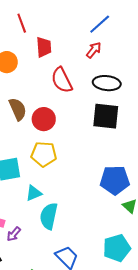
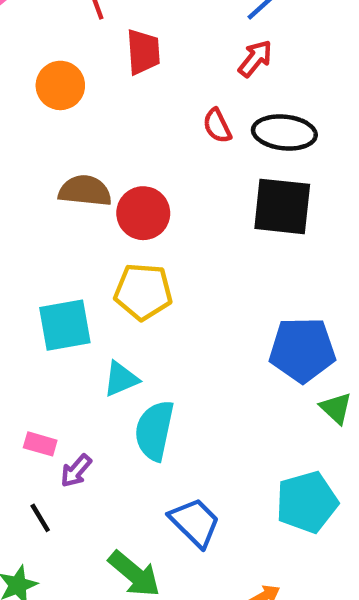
red semicircle: (62, 80) -> (217, 126), moved, size x0.6
brown semicircle: (18, 109) -> (85, 191), turned -60

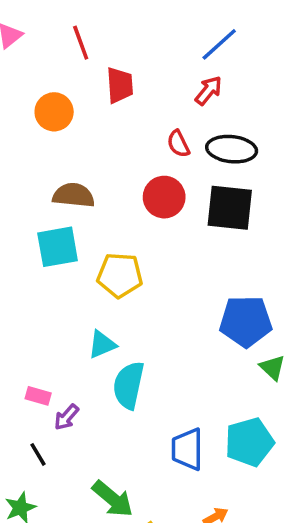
red circle: (143, 213) -> (164, 197), moved
cyan square: (65, 325) -> (58, 247), moved
blue trapezoid: (195, 522) -> (187, 449), moved, turned -135

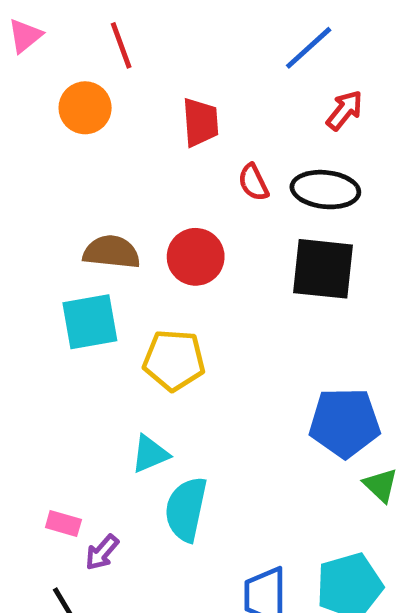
red trapezoid: (120, 85) -> (200, 122), moved
red arrow: (209, 91) -> (345, 110), moved
orange circle: (54, 112) -> (85, 108), moved
red circle: (164, 197) -> (196, 257), moved

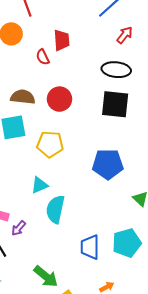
red semicircle: (253, 182) -> (43, 57), moved
blue pentagon: (345, 423) -> (108, 164), moved

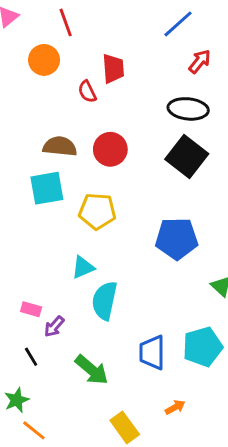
black square: (115, 104) -> (187, 156), turned 32
green arrow: (46, 276) -> (92, 370), moved

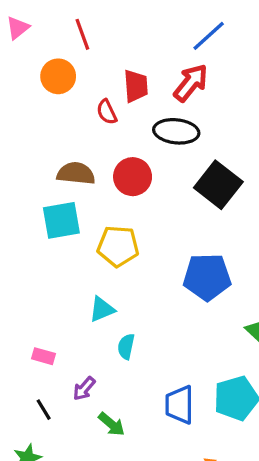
red arrow: (200, 61) -> (191, 83), moved, size x1.4
black ellipse: (188, 109) -> (176, 131), moved
cyan semicircle: (105, 301) -> (126, 347), size x0.6
purple arrow: (54, 327) -> (84, 389), moved
green arrow: (92, 370) -> (112, 424), size x0.7

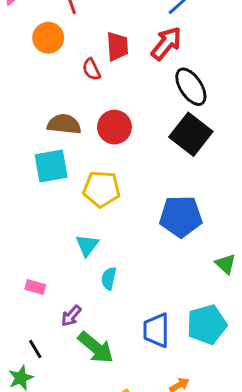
black ellipse: (176, 131) -> (191, 87), moved, turned 51
cyan triangle: (102, 309) -> (87, 245), turned -30
black line: (44, 410) -> (35, 349), moved
green arrow: (112, 424) -> (96, 348), size x1.5

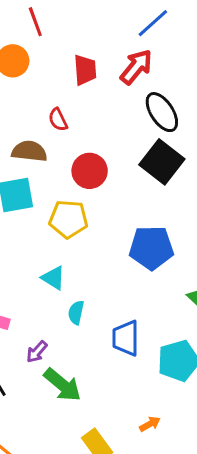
red semicircle: (91, 69) -> (58, 120), moved
red circle: (115, 127) -> (90, 171), moved
cyan triangle: (87, 245) -> (53, 278), turned -35
blue trapezoid: (156, 330) -> (126, 338), moved

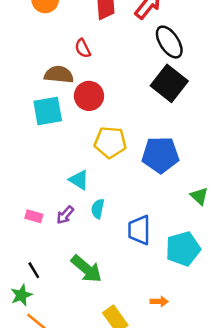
red circle: (90, 171) -> (89, 96), moved
yellow pentagon: (68, 219) -> (110, 142), moved
purple arrow: (37, 352) -> (65, 215), moved
orange arrow: (150, 424) -> (159, 301), turned 30

